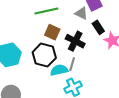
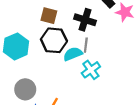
brown square: (52, 32) -> (49, 16), moved

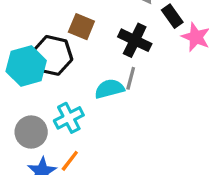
black hexagon: (54, 40) -> (52, 55), moved
cyan cross: (91, 70) -> (69, 118), moved

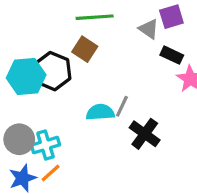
black rectangle: (172, 16) -> (172, 55), turned -40
black cross: (135, 40) -> (145, 134), moved
cyan cross: (69, 118) -> (45, 145), moved

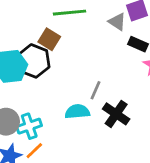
brown square: (85, 49) -> (49, 39), moved
cyan semicircle: (100, 112) -> (77, 112), moved

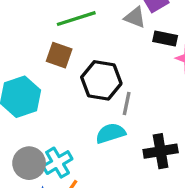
black hexagon: (34, 61) -> (101, 80), moved
black cross: (116, 114) -> (161, 151), moved, turned -32

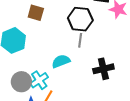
black hexagon: (101, 80) -> (80, 19), moved
cyan semicircle: (111, 133) -> (61, 61), moved

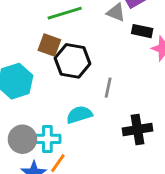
black hexagon: (80, 19) -> (73, 61), moved
cyan cross: (39, 80) -> (47, 139), turned 30

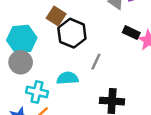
black rectangle: (142, 31) -> (131, 33), moved
gray circle: (22, 139) -> (21, 62), moved

